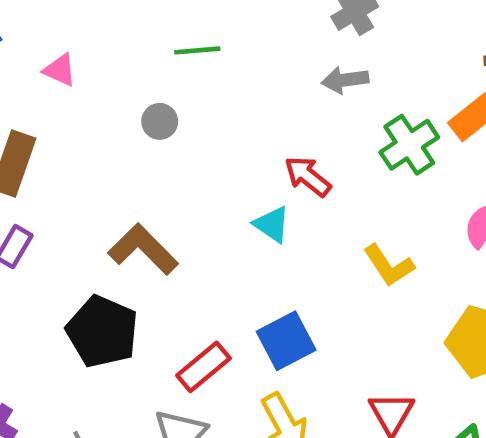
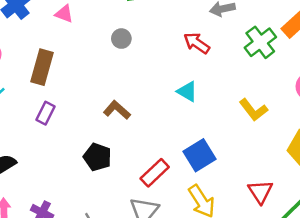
red arrow: (308, 176) -> (197, 43), moved
brown L-shape: (143, 249) -> (117, 110), size x0.7
black pentagon: (102, 332) -> (97, 157), size x0.7

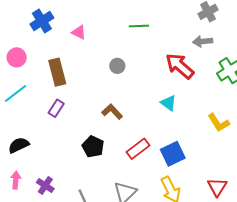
gray circle: (121, 39) -> (117, 66), moved
red arrow: (197, 43) -> (180, 66), size x1.4
brown rectangle: (42, 67) -> (57, 72), turned -36
red rectangle: (155, 173) -> (138, 149), moved

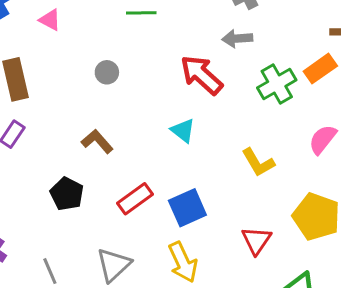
red triangle: (217, 187) -> (256, 240), moved

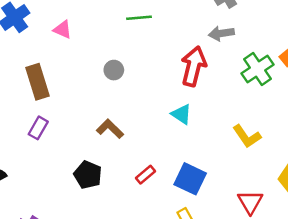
red arrow: (201, 75) -> (194, 66), turned 66
red rectangle: (135, 199) -> (146, 175), size x0.7
blue square: (187, 208) -> (190, 179), turned -36

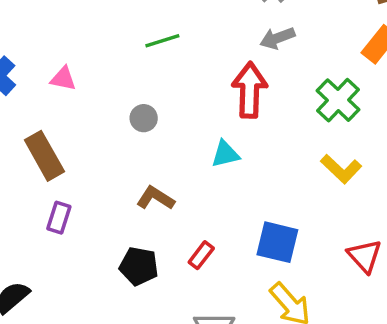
green cross: (258, 69) -> (338, 100), moved
cyan triangle: (182, 114) -> (225, 154), moved, turned -35
red rectangle: (146, 175) -> (201, 255), moved

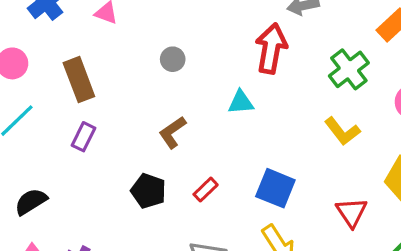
brown L-shape: (155, 198) -> (172, 132), turned -76

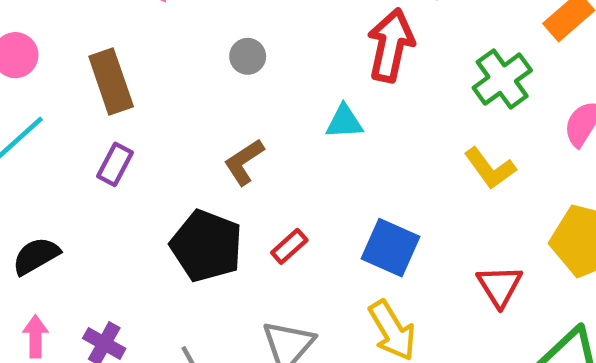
black pentagon: (148, 191) -> (207, 246), size x1.4

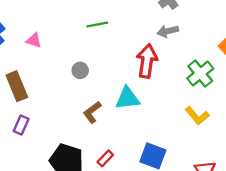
cyan triangle: (344, 122) -> (127, 98), size x1.4
brown L-shape: (244, 162) -> (92, 112), moved

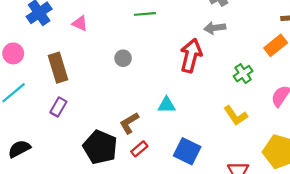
green cross: (200, 74) -> (243, 74), size x0.7
cyan triangle: (127, 98) -> (167, 105), moved, size x0.7
brown L-shape: (92, 112) -> (129, 123), moved

